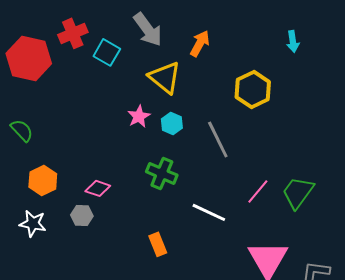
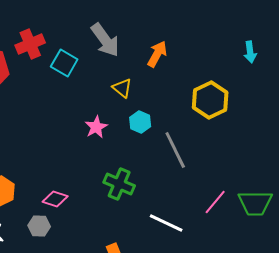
yellow triangle: (165, 77) -> (122, 88), size x0.6
cyan hexagon: (172, 123) -> (140, 122), moved
green trapezoid: (298, 192) -> (255, 203), turned -126

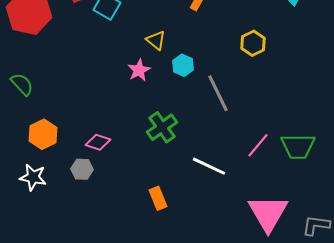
yellow triangle: (122, 88) -> (156, 40), moved
yellow hexagon: (210, 100) -> (253, 43), size x0.7
green cross: (119, 184) -> (162, 127), turned 32

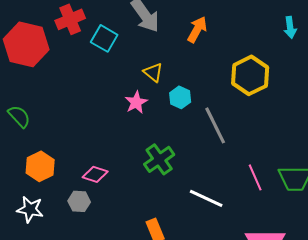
yellow hexagon: (253, 43) -> (250, 75), size x1.5
pink line: (258, 145) -> (255, 177), turned -64

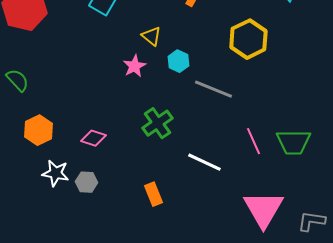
gray line: (215, 125) -> (213, 89), turned -42
gray hexagon: (79, 201) -> (86, 182), moved
white star: (30, 209) -> (55, 173), moved

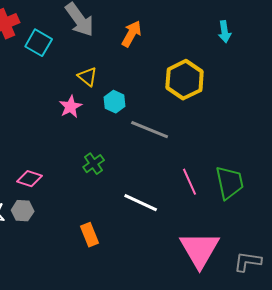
green cross: (157, 123) -> (94, 164), size x0.7
green trapezoid: (293, 142) -> (230, 183), turned -102
gray hexagon: (86, 182) -> (23, 211), moved

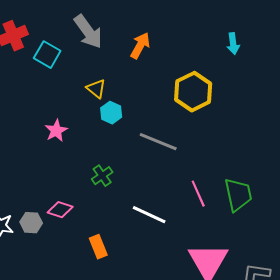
cyan hexagon: (115, 102) -> (111, 113), moved
pink star: (71, 107) -> (56, 131), moved
pink diamond: (30, 179) -> (60, 210), moved

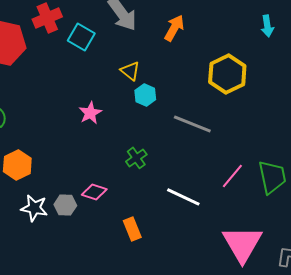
pink line: (198, 194) -> (232, 176), turned 64

